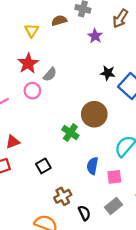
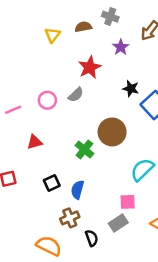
red star: (28, 63) -> (90, 67), moved
gray semicircle: (50, 74) -> (76, 95), moved
red triangle: (13, 142) -> (35, 142), moved
blue semicircle: (92, 166) -> (78, 190), moved
gray rectangle: (113, 206) -> (118, 223), moved

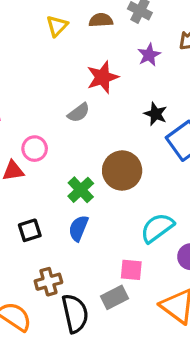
pink circle: (47, 100) -> (35, 149), moved
blue semicircle: (78, 190) -> (78, 228), moved
black semicircle: (92, 238) -> (75, 313), size x1.6

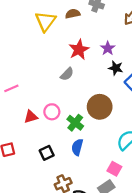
yellow triangle: (57, 26) -> (45, 21), size x1.5
purple star: (149, 55) -> (108, 48), moved
pink circle: (35, 149) -> (52, 112), moved
pink square: (131, 270) -> (114, 169), turned 32

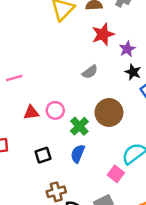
red star: (79, 50) -> (103, 34), moved
gray semicircle: (67, 74) -> (90, 72), moved
pink square: (114, 169) -> (116, 174), moved

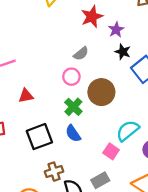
pink circle: (55, 110) -> (71, 77), moved
blue semicircle: (78, 154) -> (73, 134), turned -54
black square: (43, 155) -> (39, 137), size x1.6

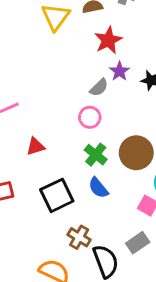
purple star: (116, 30) -> (119, 71), moved
brown circle: (101, 92) -> (136, 153), moved
brown cross: (54, 172) -> (79, 237), turned -36

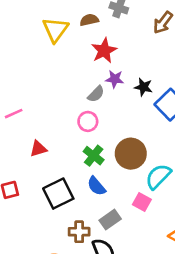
purple star: (119, 71) -> (115, 79), turned -30
brown cross: (79, 237) -> (79, 232), turned -30
gray rectangle: (138, 243) -> (110, 220), moved

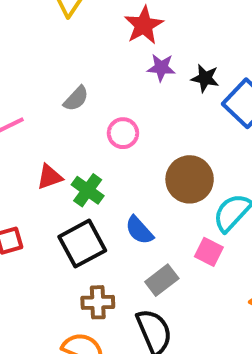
gray semicircle: (96, 94) -> (76, 99), moved
green cross: (94, 156) -> (88, 190), moved
brown cross: (79, 232) -> (98, 302), moved

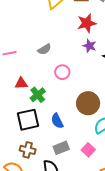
pink square: (209, 252) -> (88, 150), moved

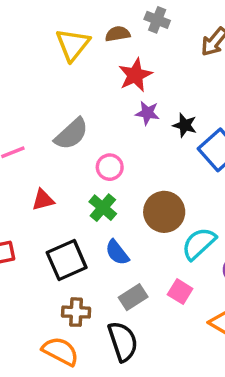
gray semicircle: (44, 49) -> (71, 134), size x1.5
green cross: (38, 95) -> (103, 208), moved

